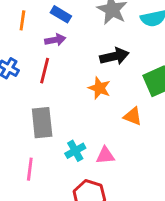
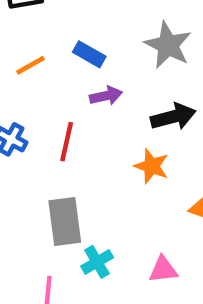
orange line: (22, 20) -> (31, 65), turned 54
purple arrow: (55, 40) -> (106, 96), moved
cyan cross: (75, 151) -> (97, 262), moved

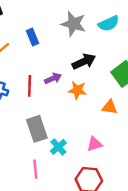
blue rectangle: (89, 54) -> (32, 37), turned 49
purple arrow: (106, 96) -> (53, 78), moved

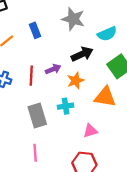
cyan semicircle: (109, 23) -> (107, 34), moved
orange star: (77, 90) -> (76, 81), turned -30
orange triangle: (110, 107) -> (105, 97), size x1.5
cyan cross: (58, 147) -> (66, 106), moved, turned 32

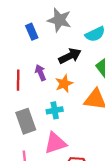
blue rectangle: (35, 30) -> (32, 32), moved
purple arrow: (53, 69) -> (40, 73), turned -88
pink triangle: (90, 131) -> (55, 143), moved, size x1.5

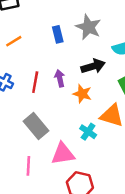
orange star: (64, 84) -> (82, 94), turned 30
cyan cross: (55, 110) -> (88, 132), moved, turned 35
gray rectangle: (26, 121) -> (36, 126), turned -30

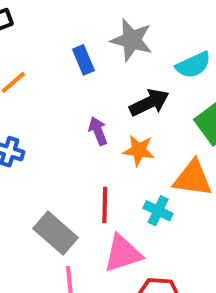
red line: (35, 82) -> (105, 205), moved
gray rectangle: (36, 126) -> (56, 233), moved

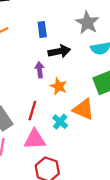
gray star: (132, 40) -> (87, 23), moved
black arrow: (149, 103) -> (59, 51), moved

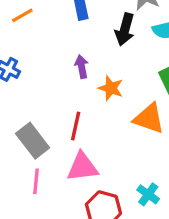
black arrow: (59, 51) -> (125, 29), moved, turned 120
cyan cross: (60, 122) -> (148, 194), moved

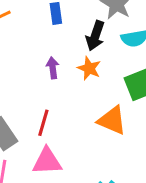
orange star: (111, 88) -> (89, 68), moved

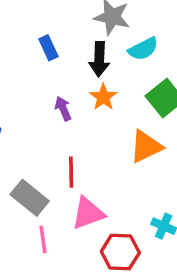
orange star: (89, 68) -> (103, 97), turned 30
orange triangle: (112, 120) -> (146, 146), turned -32

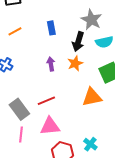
red line: (71, 172) -> (46, 101), turned 54

